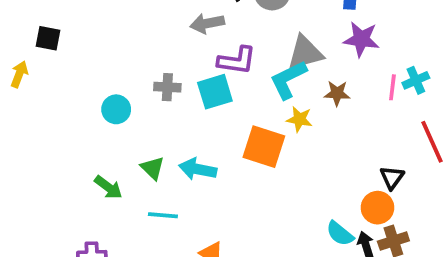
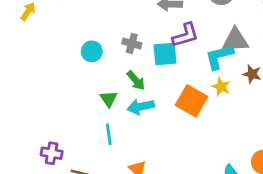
purple L-shape: (237, 60) -> (185, 35), turned -36
cyan arrow: (198, 169) -> (141, 107), turned -35
green arrow: (108, 187) -> (136, 80), moved
cyan line: (163, 215) -> (109, 134), turned 65

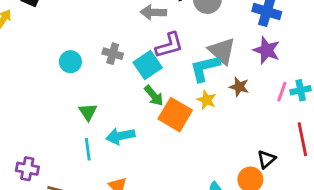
gray triangle: (235, 40) -> (222, 51), turned 44
cyan square: (165, 54) -> (148, 65), turned -30
green arrow: (136, 80) -> (154, 96), moved
cyan arrow: (141, 107) -> (120, 136), moved

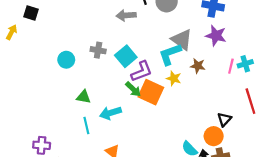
purple L-shape: (169, 45) -> (142, 71), moved
green arrow: (154, 96) -> (133, 89), moved
green triangle: (88, 112) -> (84, 97), turned -40

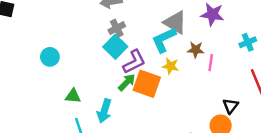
gray cross: (98, 50) -> (117, 28), moved, turned -32
pink line: (231, 66) -> (211, 63), moved
green arrow: (133, 89) -> (127, 82), turned -84
cyan arrow: (110, 113) -> (104, 111), turned -50

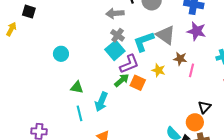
gray cross: (117, 28) -> (118, 35), turned -32
cyan L-shape: (164, 40) -> (144, 42), moved
orange square: (147, 84) -> (138, 83), size x0.7

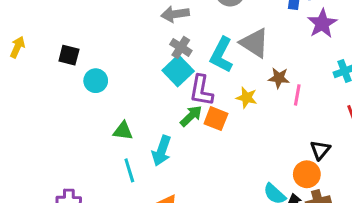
black square: (29, 12) -> (69, 55), moved
purple star: (196, 31) -> (322, 24), moved, turned 30
cyan L-shape: (144, 42) -> (221, 55), turned -40
purple L-shape: (129, 64) -> (201, 90), turned 125

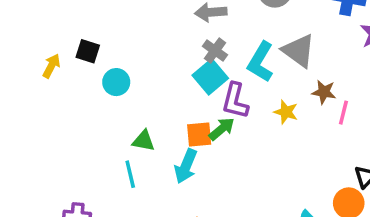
yellow arrow: (17, 47) -> (51, 66), moved
orange square: (216, 119) -> (199, 135), moved, turned -30
cyan line: (129, 170) -> (130, 174), moved

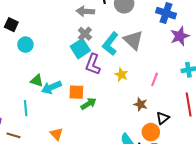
brown star: (324, 92) -> (141, 104), moved
green arrow: (222, 129) -> (88, 104), moved
orange square: (199, 135) -> (76, 92), moved
cyan arrow: (186, 166) -> (51, 87), moved, turned 36
cyan line: (130, 174) -> (26, 108), moved

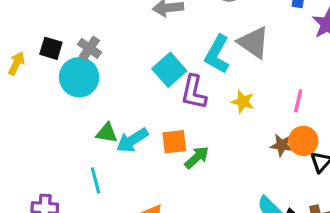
gray cross: (85, 34) -> (89, 48), moved
cyan circle: (25, 45) -> (79, 77), size x1.5
orange circle: (151, 132) -> (303, 141), moved

